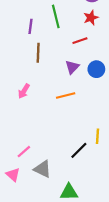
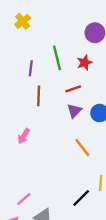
red star: (91, 18) -> (85, 63), moved
red line: (80, 41) -> (73, 89), moved
orange line: (66, 96) -> (82, 147), moved, turned 66

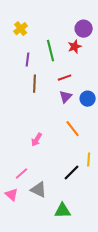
yellow cross: (23, 21) -> (21, 29), moved
red star: (85, 63) -> (75, 47), moved
pink arrow: (24, 136) -> (37, 140), moved

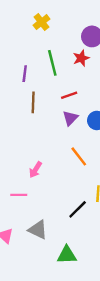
yellow cross: (21, 29) -> (42, 22), moved
pink line: (22, 174) -> (19, 195), moved, turned 40

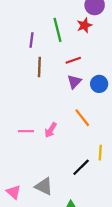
pink arrow: (36, 170) -> (51, 130), moved
pink line: (19, 195) -> (26, 131), moved

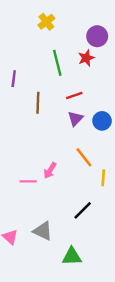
purple line: (32, 40) -> (14, 79), moved
pink line: (26, 131) -> (28, 181), moved
yellow line: (100, 153) -> (103, 178), moved

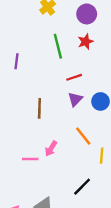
purple circle: (97, 36) -> (87, 14), moved
brown line: (38, 103) -> (39, 108), moved

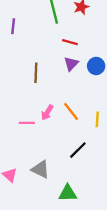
red line: (74, 77) -> (70, 42), turned 35
orange line: (83, 136) -> (71, 111), moved

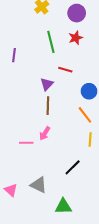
purple triangle: (71, 64) -> (47, 84), moved
brown line: (36, 73) -> (48, 106), moved
orange line: (71, 111) -> (85, 115), moved

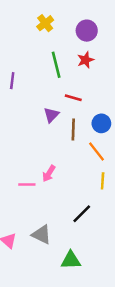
brown line: (48, 106) -> (73, 129), moved

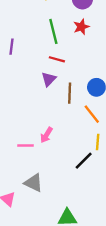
red line: (73, 98) -> (57, 59), moved
black line: (82, 214) -> (84, 161), moved
gray triangle: (42, 235) -> (34, 183), moved

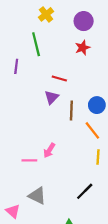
green line: (53, 31) -> (36, 44), moved
black line: (84, 161) -> (85, 191), moved

